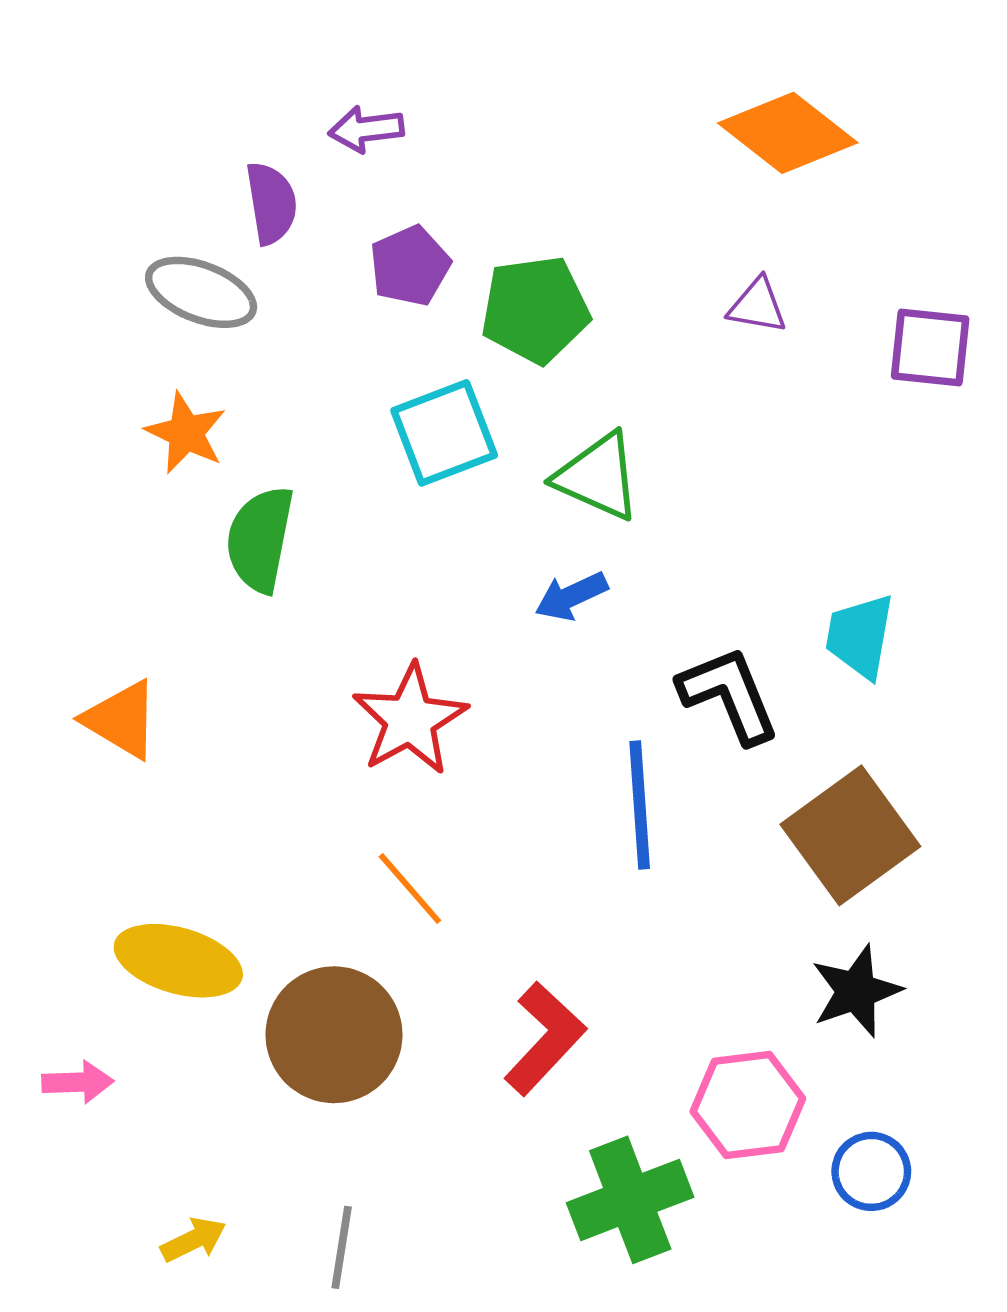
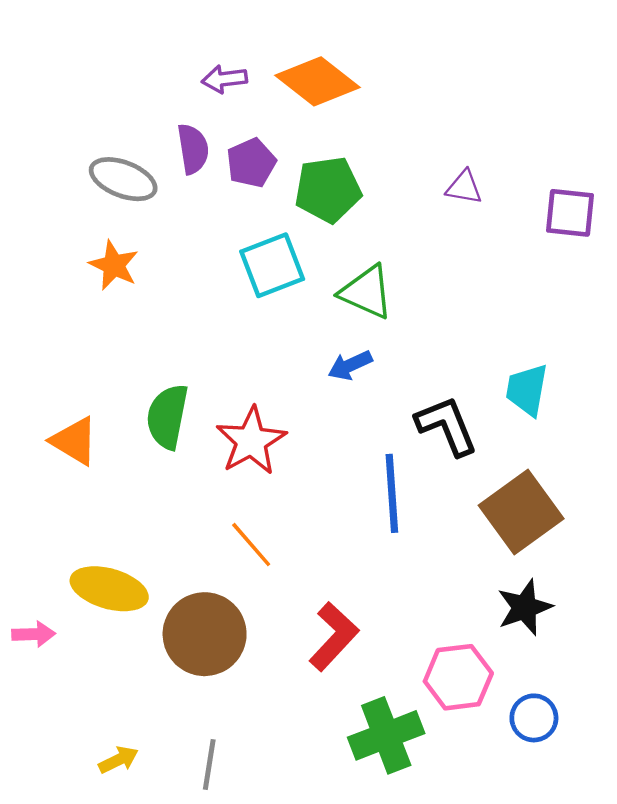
orange diamond: (788, 133) -> (317, 81), moved
purple semicircle: (271, 203) -> (193, 149), moved
green semicircle: (260, 539) -> (167, 417), moved
pink arrow: (78, 1082) -> (34, 634), moved

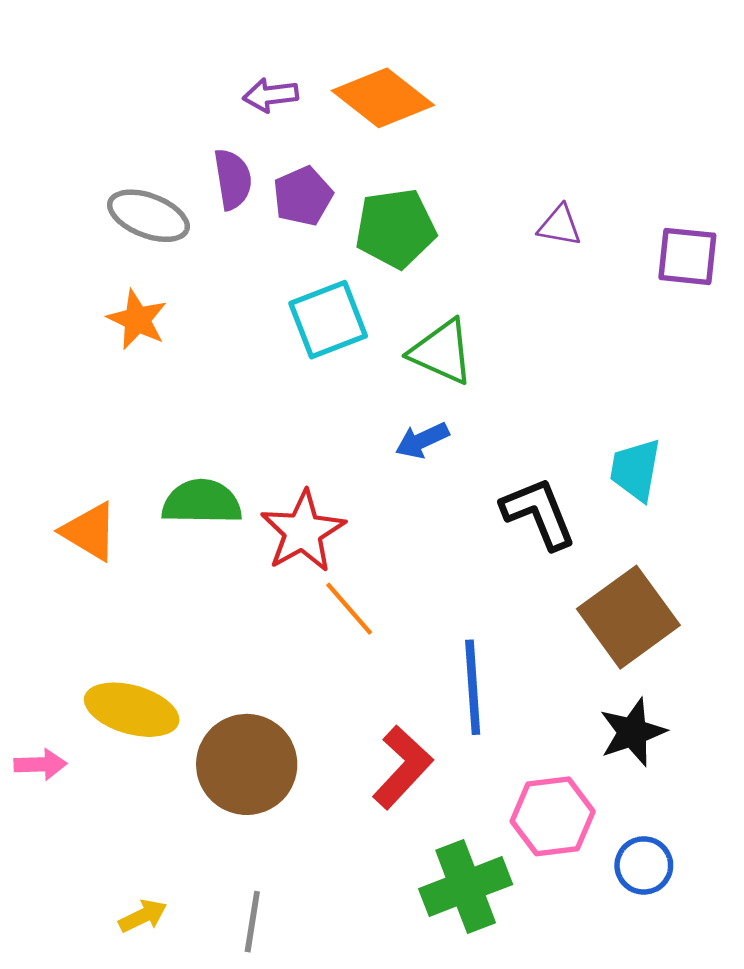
green semicircle: (167, 417) -> (202, 502), turned 80
blue line: (392, 493) -> (473, 687), moved
orange line: (251, 545) -> (349, 609), moved

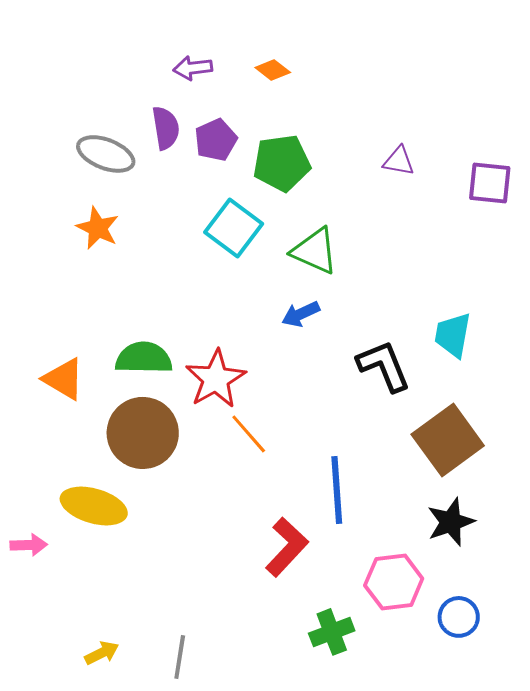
orange diamond: (383, 98) -> (273, 70), size x0.5
cyan square: (328, 320) -> (234, 228), turned -32
brown circle: (247, 764) -> (143, 433), moved
green cross: (466, 887) -> (332, 632), size x0.7

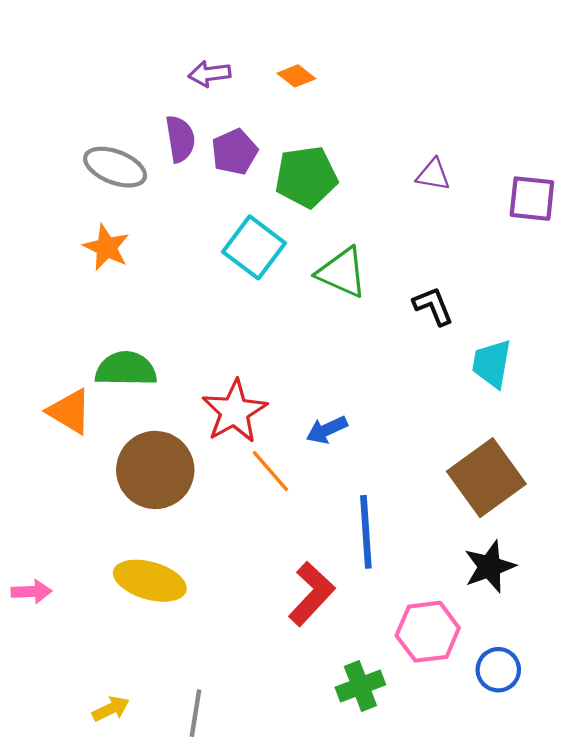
blue arrow: (301, 314) -> (327, 430), moved
green semicircle: (144, 358) -> (126, 369), moved
black L-shape: (384, 366) -> (433, 306), moved, size x0.7
yellow ellipse: (94, 506) -> (150, 581), moved

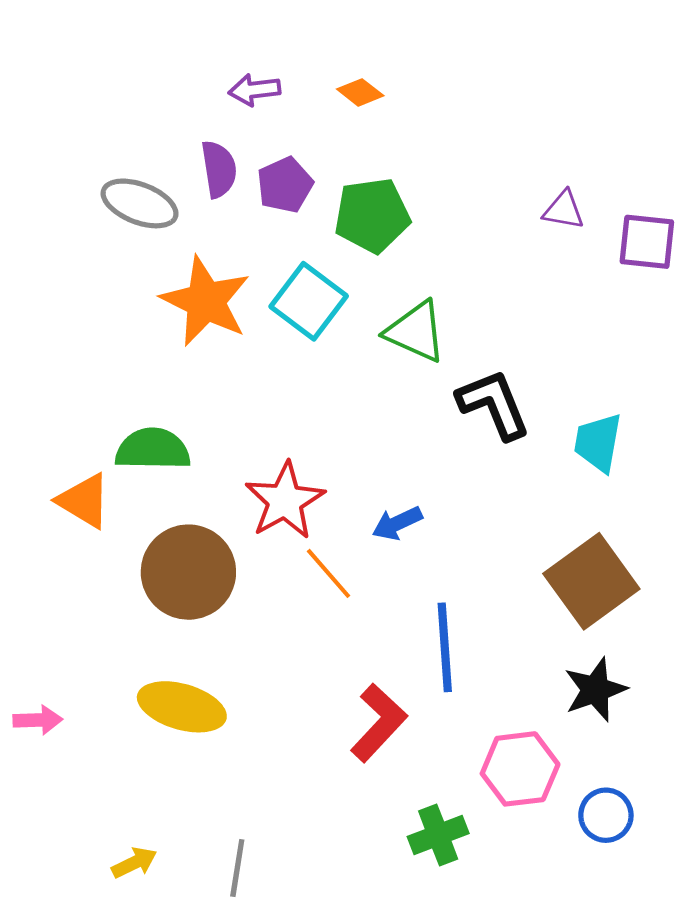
purple triangle: (433, 175) -> (564, 210), moved
orange star: (106, 247) -> (206, 301), moved, size x1.6
black L-shape: (433, 306) -> (494, 404), moved, size x1.5

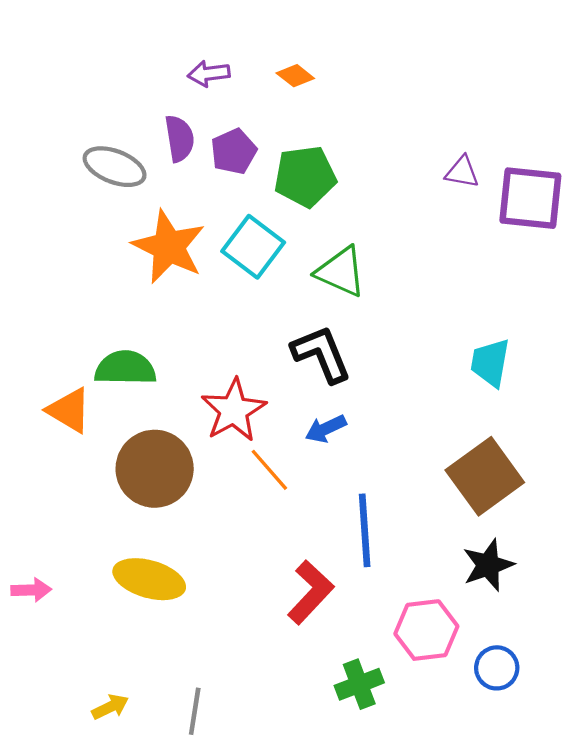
purple square: (647, 242) -> (530, 198), size x1.4
black L-shape: (494, 404) -> (321, 354), moved

